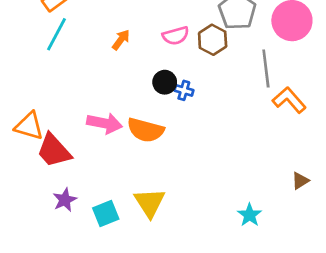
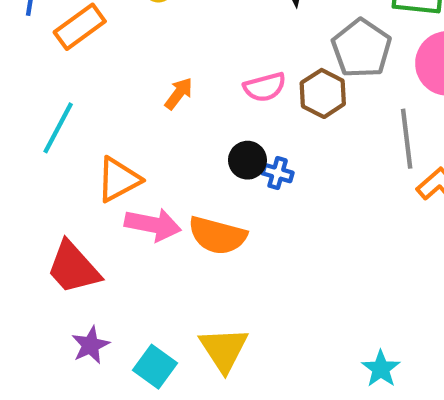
cyan line: (57, 34) -> (58, 128), moved
orange triangle: (29, 126) -> (118, 180), moved, turned -44
cyan square: (106, 214) -> (155, 367), turned -32

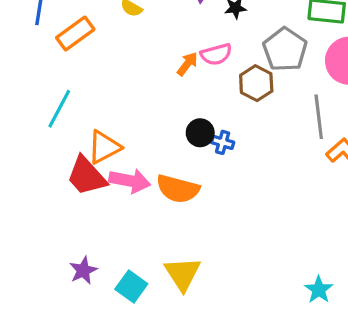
pink semicircle: (265, 87) -> (216, 54), moved
orange arrow: (179, 93) -> (187, 64), moved
red trapezoid: (73, 268) -> (86, 176), moved
cyan star: (381, 369) -> (319, 290), moved

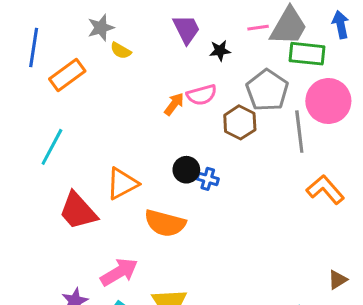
gray line: (319, 117) -> (299, 132), moved
orange triangle: (104, 147) -> (122, 183), moved
pink arrow: (130, 181) -> (119, 272), moved, turned -42

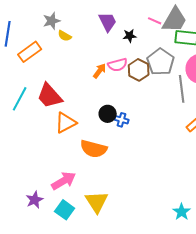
pink line: (258, 28) -> (155, 21), turned 32
brown hexagon: (240, 122) -> (139, 70), moved
red trapezoid: (78, 211) -> (50, 96), moved

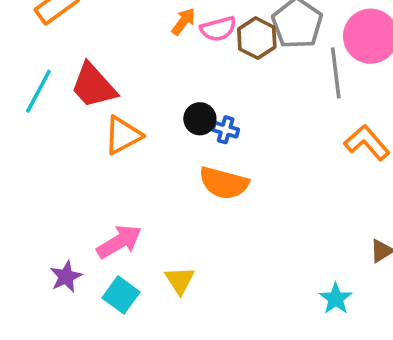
orange arrow: (100, 71) -> (183, 22), moved
orange semicircle: (94, 149) -> (224, 183), moved
yellow triangle: (97, 202) -> (180, 280), size x0.7

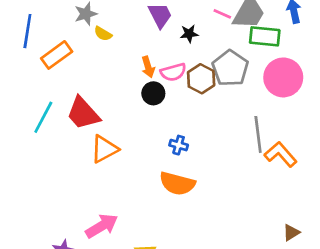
orange arrow: (183, 22) -> (148, 67), turned 126
gray line: (336, 73) -> (258, 134), moved
black circle: (200, 119) -> (153, 93), moved

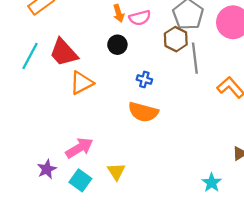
brown hexagon: (201, 79) -> (176, 39), moved
black circle: (153, 93) -> (117, 45), moved
gray line: (258, 134) -> (195, 58), moved

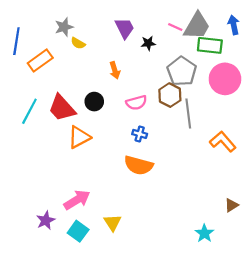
pink semicircle: (140, 18) -> (136, 103), moved
black circle: (117, 45) -> (94, 102), moved

